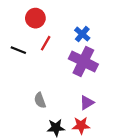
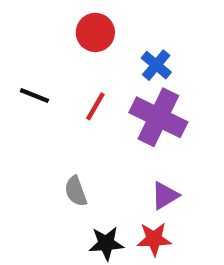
red circle: (35, 18) -> (95, 32), moved
red line: (46, 43) -> (95, 106), moved

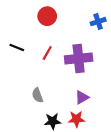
blue cross: (156, 65) -> (98, 22), moved, turned 32
purple cross: (158, 117) -> (79, 58), turned -32

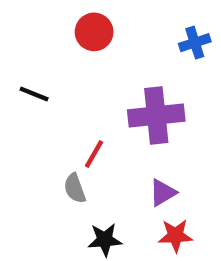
red line: (47, 53) -> (94, 154), moved
red star: (76, 119) -> (176, 235), moved

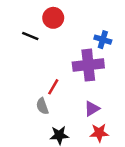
blue cross: (195, 43) -> (103, 40), moved, turned 35
black line: (34, 94) -> (30, 36), moved

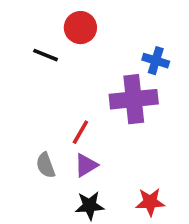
gray semicircle: (42, 106) -> (46, 165), moved
purple triangle: (92, 109) -> (86, 165), moved

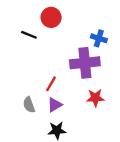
red star: (150, 202) -> (95, 98), moved

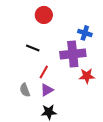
black line: (29, 35) -> (33, 48), moved
red star: (95, 98) -> (87, 76), moved

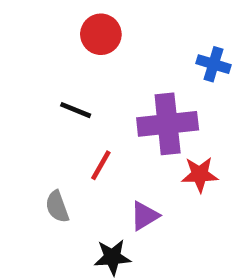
blue cross: (85, 33) -> (213, 64), moved
purple triangle: (47, 90) -> (145, 216), moved

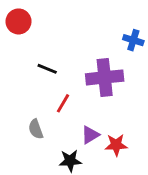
red circle: (101, 34) -> (18, 21), moved
red star: (200, 174) -> (116, 145), moved

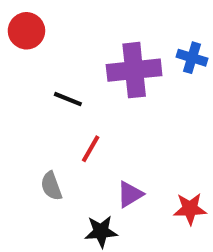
purple cross: (105, 77) -> (134, 70), moved
red star: (116, 145) -> (190, 209), moved

